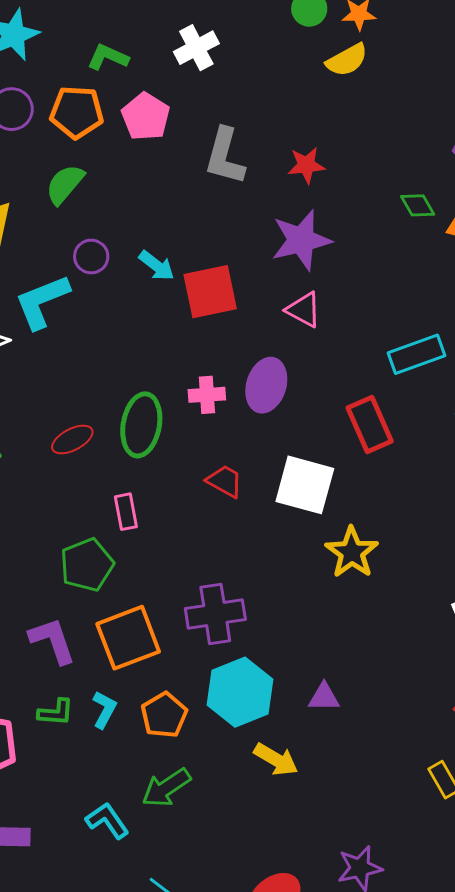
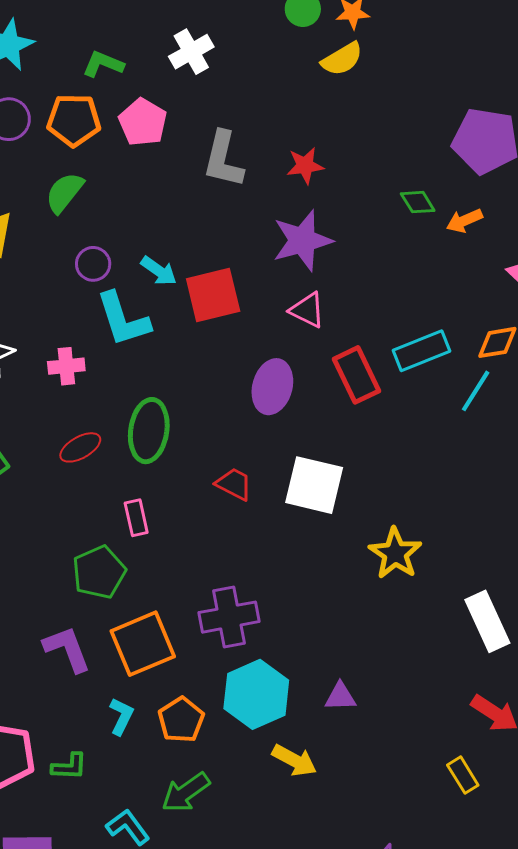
cyan L-shape: (42, 301) -> (123, 319), moved, turned -84
pink cross: (207, 395) -> (66, 366), moved
red rectangle: (370, 425) -> (357, 375), moved
yellow star: (352, 552) -> (395, 553), moved
green L-shape: (56, 712) -> (69, 767), moved

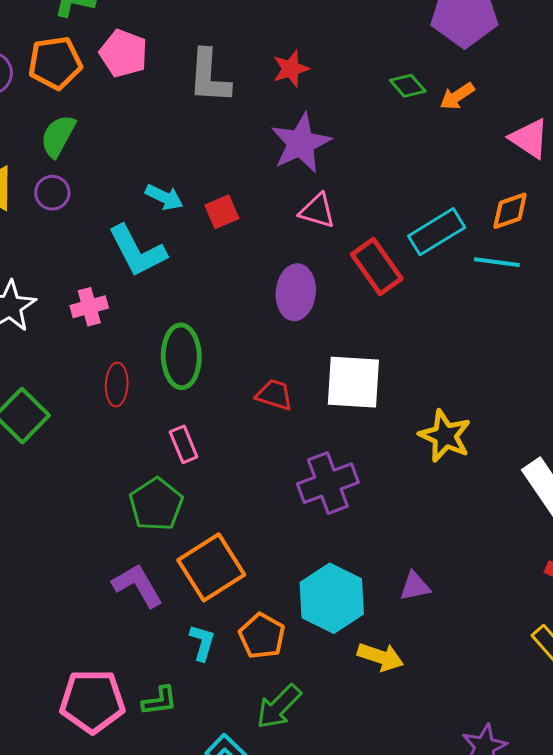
purple circle: (93, 264) -> (52, 193), moved
red square: (213, 295) -> (222, 212), size x0.6
cyan line: (476, 391) -> (497, 262), turned 75
red ellipse: (80, 447) -> (117, 384), turned -48
purple cross: (229, 617) -> (328, 483), moved

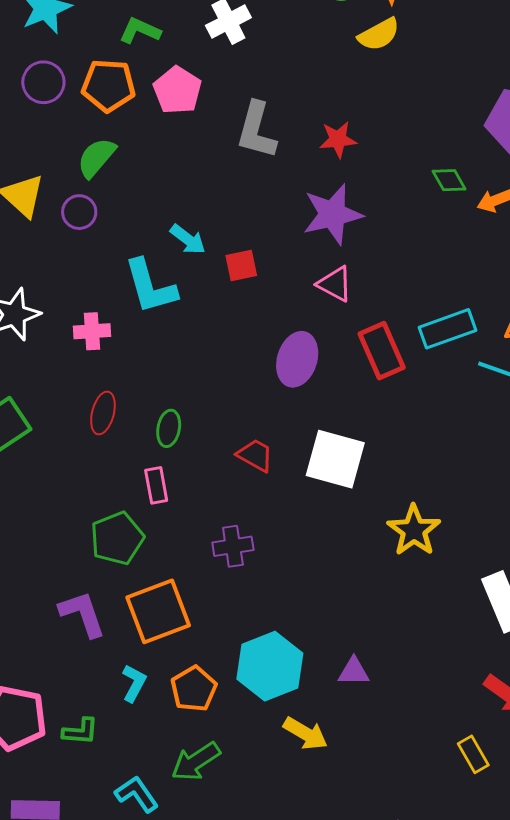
green ellipse: (181, 356) -> (169, 428), moved, size x0.6
purple cross: (328, 483) -> (233, 546), moved, size x0.7

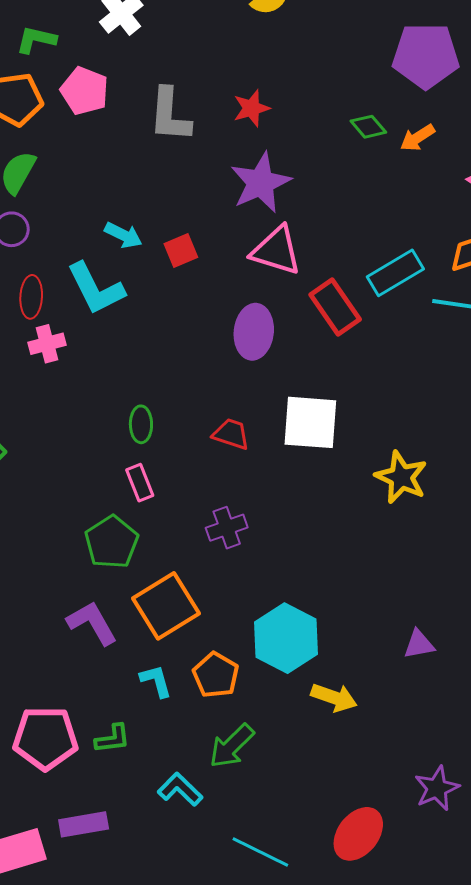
pink triangle: (335, 284) -> (276, 251), size x1.4
red ellipse: (103, 413) -> (31, 297), moved
purple triangle: (354, 672) -> (419, 644), moved
cyan L-shape: (134, 683) -> (156, 681), turned -33

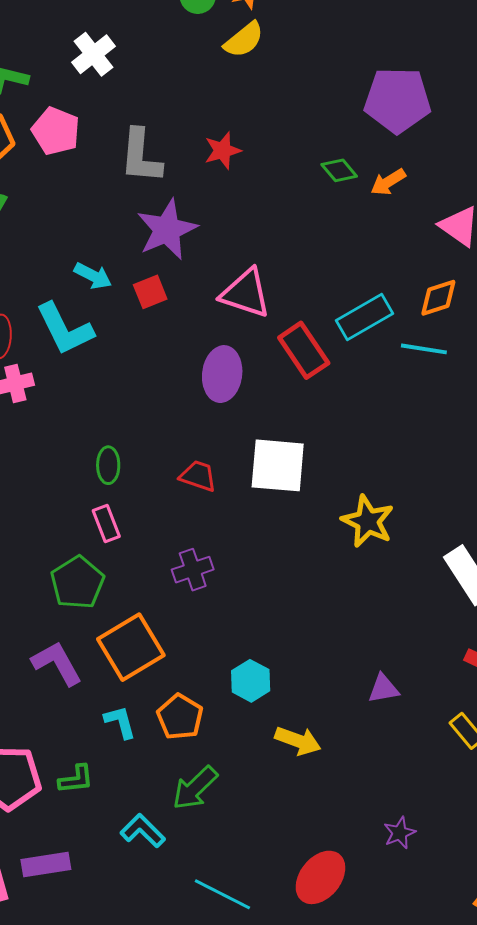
purple star: (261, 183) -> (167, 230), moved
cyan hexagon: (286, 638) -> (251, 681), size x0.6
purple star: (437, 788) -> (400, 833), size x0.7

